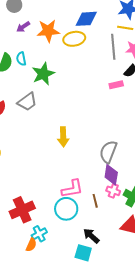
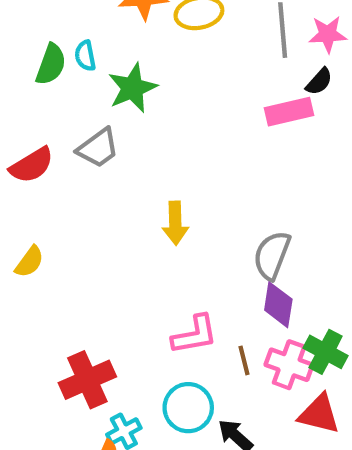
pink rectangle: (116, 85) -> (289, 112), size x1.5
pink cross: (113, 191) -> (289, 365), moved, size x1.5
cyan circle: (66, 209) -> (188, 408), moved

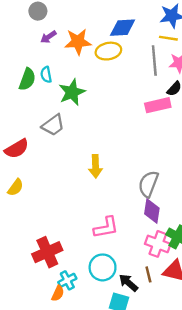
red semicircle: (32, 165) -> (17, 149), moved
brown line: (244, 360) -> (148, 274), moved

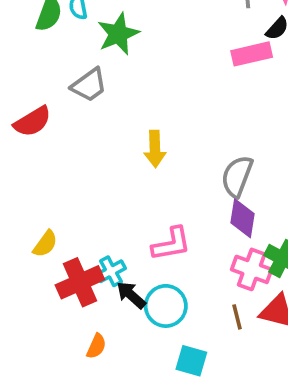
yellow semicircle: (16, 187) -> (45, 244), moved
cyan cross: (67, 280) -> (111, 271), moved
black arrow: (128, 283) -> (131, 295), moved

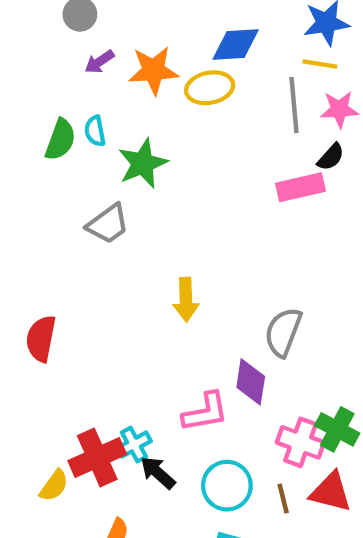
red semicircle: (32, 122) -> (41, 339), moved, turned 132
purple diamond: (242, 218) -> (251, 382), moved
yellow semicircle: (45, 244) -> (54, 486), moved
cyan circle: (166, 306) -> (227, 486), moved

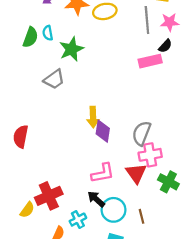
purple diamond: (251, 382) -> (103, 131), moved
pink cross: (300, 442) -> (150, 155), moved, turned -30
cyan cross: (134, 445) -> (78, 220), moved
black arrow: (158, 473) -> (96, 199), moved
red triangle: (331, 492) -> (136, 173), moved, turned 40

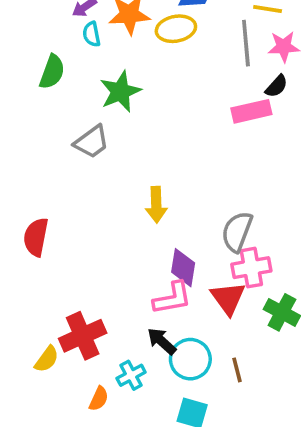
cyan semicircle: (48, 33) -> (92, 34), moved
purple diamond: (103, 131) -> (183, 268), moved

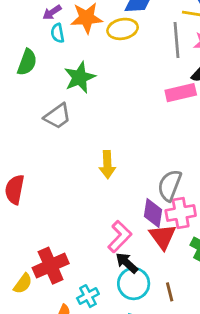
purple diamond: (183, 268) -> (153, 213), moved
pink L-shape: (172, 298) -> (120, 237), turned -36
black arrow: (162, 341) -> (127, 263), moved

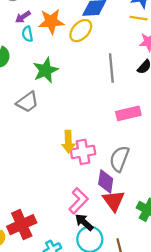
yellow ellipse: (123, 29) -> (81, 31), turned -35
gray line: (176, 40) -> (111, 68), moved
pink rectangle: (181, 93) -> (128, 113), moved
pink cross: (181, 213) -> (83, 152), moved

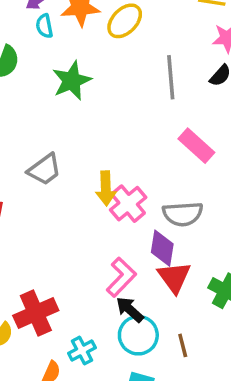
gray trapezoid: (27, 102) -> (44, 170), moved
pink rectangle: (128, 113) -> (196, 146), turned 55
pink cross: (83, 152) -> (128, 204), turned -30
gray semicircle: (119, 159) -> (183, 214), turned -115

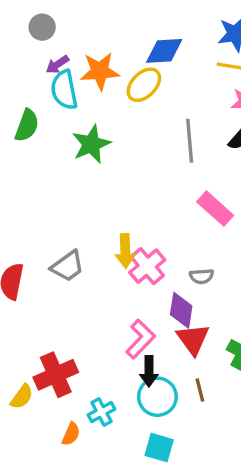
cyan semicircle: (44, 26) -> (64, 90), size x1.6
gray trapezoid: (44, 170) -> (68, 266), moved
gray semicircle: (183, 214) -> (202, 276), size x0.6
black arrow: (130, 310) -> (149, 371), turned -132
brown line: (183, 345) -> (200, 390), moved

